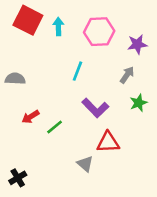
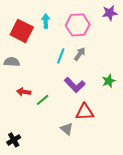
red square: (28, 20) -> (22, 31), moved
purple star: (137, 44) -> (110, 13), moved
gray arrow: (127, 75) -> (80, 54), moved
red arrow: (30, 117) -> (24, 92), turned 40

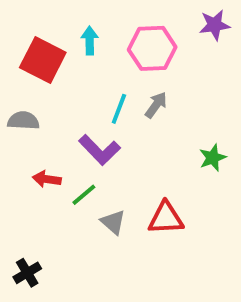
purple L-shape: (75, 85) -> (99, 150), moved
gray triangle: (67, 129) -> (113, 222), moved

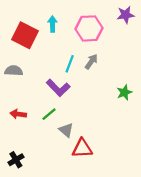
red arrow: (47, 179) -> (18, 114), moved
red triangle: (166, 218) -> (82, 148), moved

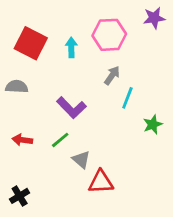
cyan arrow: (52, 24) -> (71, 47), moved
cyan line: (70, 64) -> (127, 98), moved
green star: (124, 92) -> (153, 124), moved

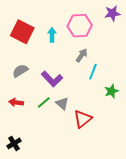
gray semicircle: (17, 87) -> (20, 71), moved, turned -35
gray triangle: (81, 160) -> (62, 103), moved
red triangle: (101, 182) -> (83, 119), moved, turned -36

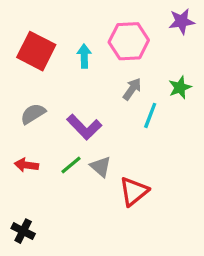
green star: (111, 91) -> (180, 87), moved
black cross: (14, 143) -> (23, 231), turned -32

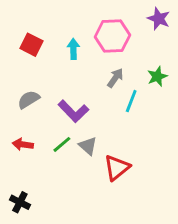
purple star: (182, 21) -> (159, 19), turned 30
red square: (36, 51) -> (31, 45), size x0.7

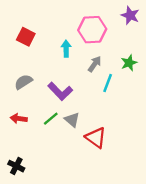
cyan arrow: (73, 49) -> (66, 49), moved
red triangle: (117, 168) -> (96, 138), turned -45

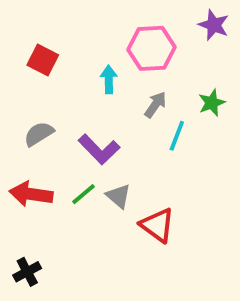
red arrow: (19, 119) -> (31, 194), size x1.5
black cross: (16, 166) -> (27, 272), turned 35

